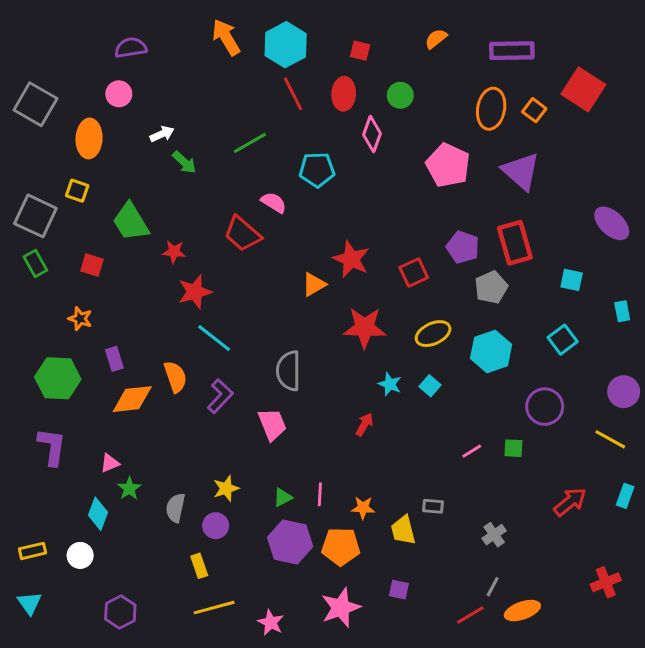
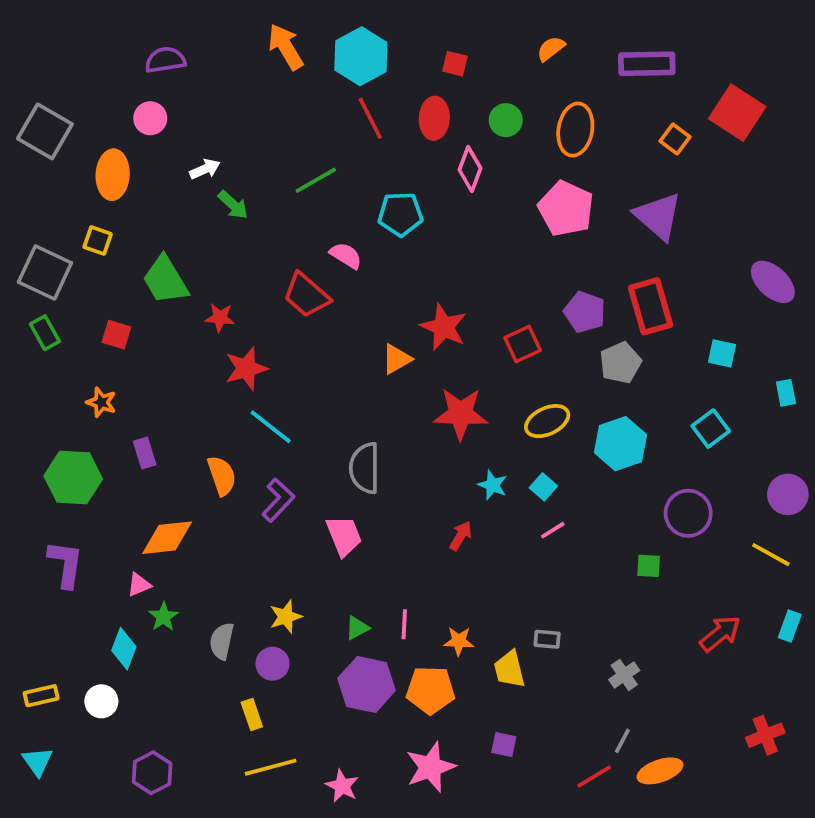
orange ellipse: (491, 109) -> (575, 130), moved
orange diamond: (132, 399) -> (167, 538), moved
pink line: (472, 451) -> (553, 530), moved

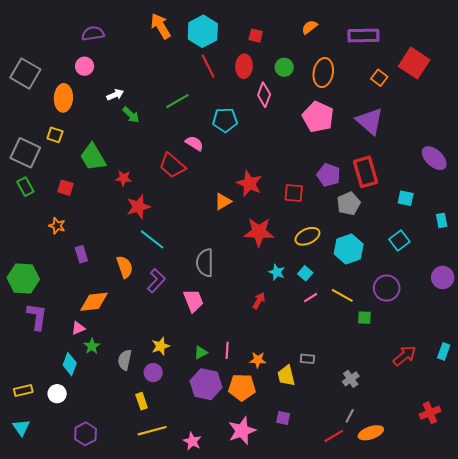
red square: (523, 344) -> (294, 193), turned 30
green hexagon: (73, 477) -> (23, 279), moved
yellow line: (771, 555) -> (342, 295), moved

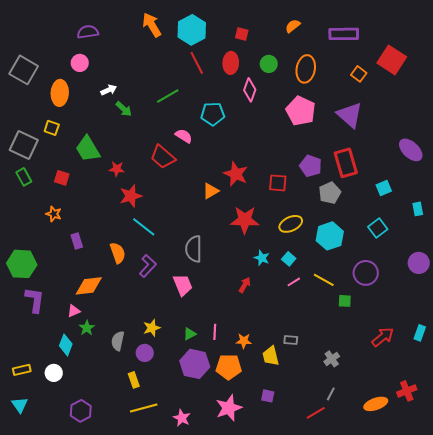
cyan square: (406, 198) -> (384, 188), turned -35
orange ellipse: (371, 433) -> (376, 404), moved

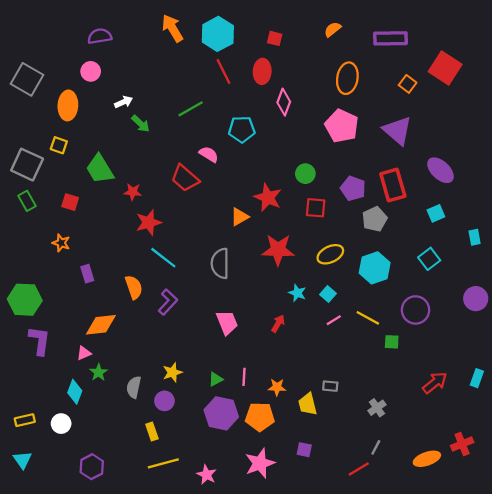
green circle: (269, 64) -> (305, 174), moved
purple ellipse: (411, 150) -> (441, 170), moved
gray semicircle: (194, 249) -> (220, 263), moved
pink trapezoid: (183, 285) -> (227, 322), moved

